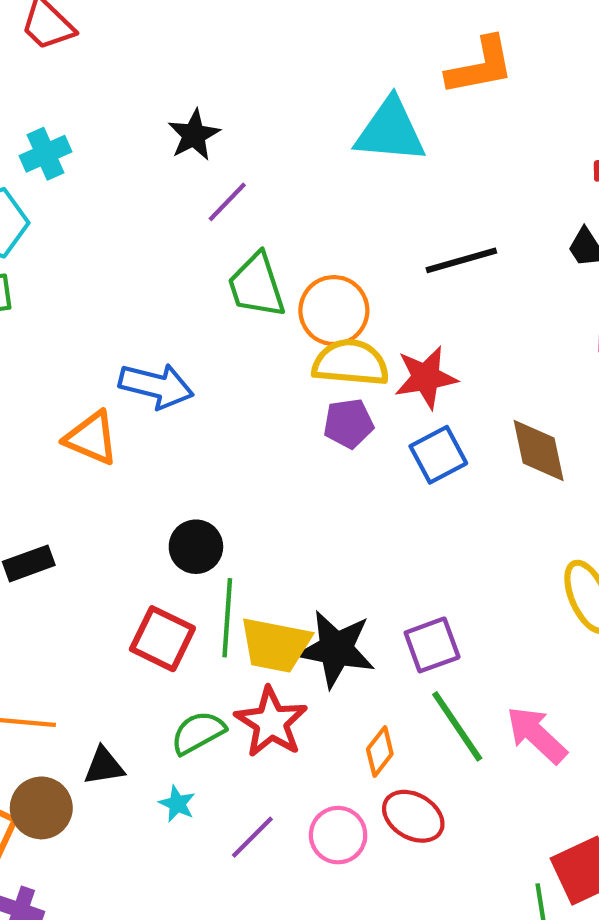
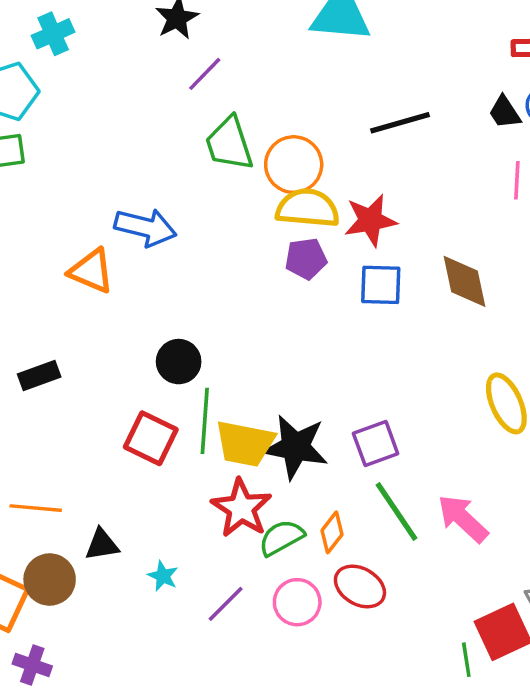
blue square: (438, 455) -> (381, 285), turned 30
green semicircle: (198, 733) -> (281, 538), moved

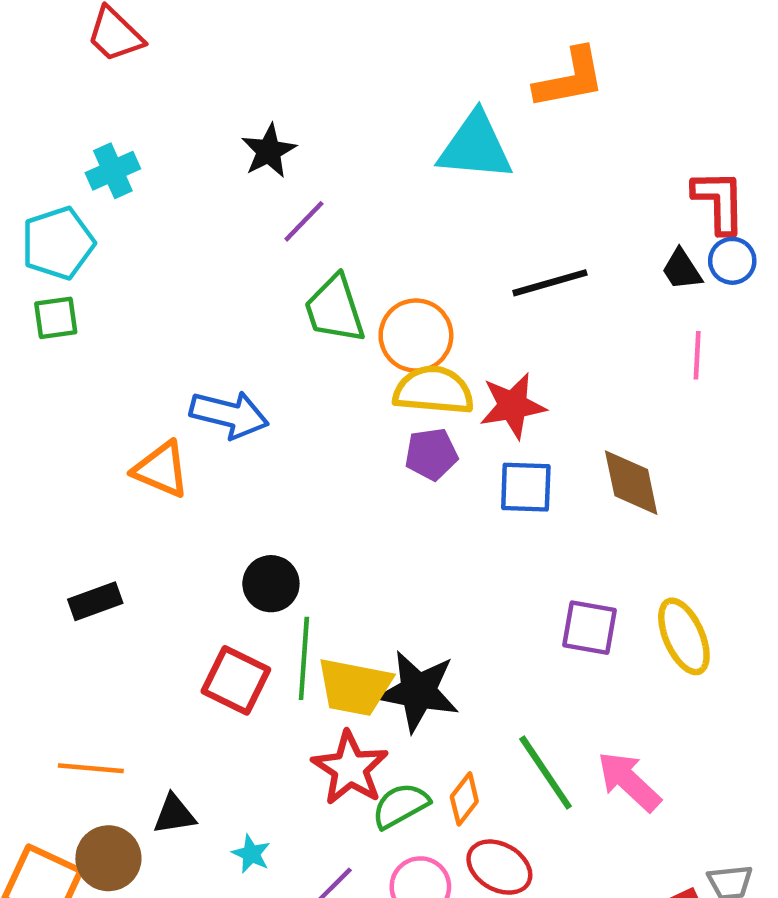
purple square: (376, 444) -> (589, 628), moved, turned 30

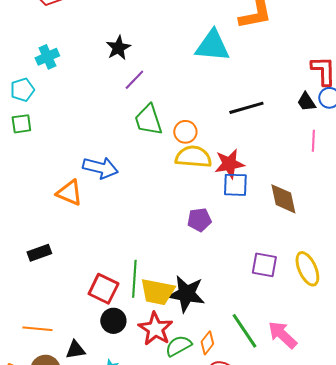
cyan pentagon: (58, 243) -> (22, 90), size x0.7
orange circle: (416, 335) -> (185, 132), size x0.7
purple pentagon: (431, 454) -> (199, 220), moved
blue square: (526, 487) -> (235, 185), moved
black circle: (271, 584) -> (113, 321), moved

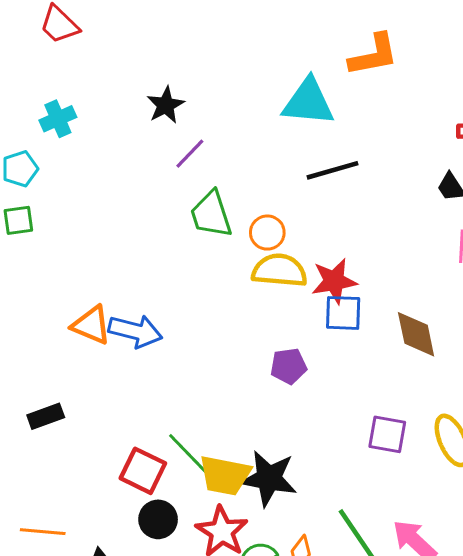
black line: (246, 108) -> (333, 170), moved
blue arrow: (100, 168) -> (135, 331), moved
green line: (134, 279) -> (190, 456), turned -48

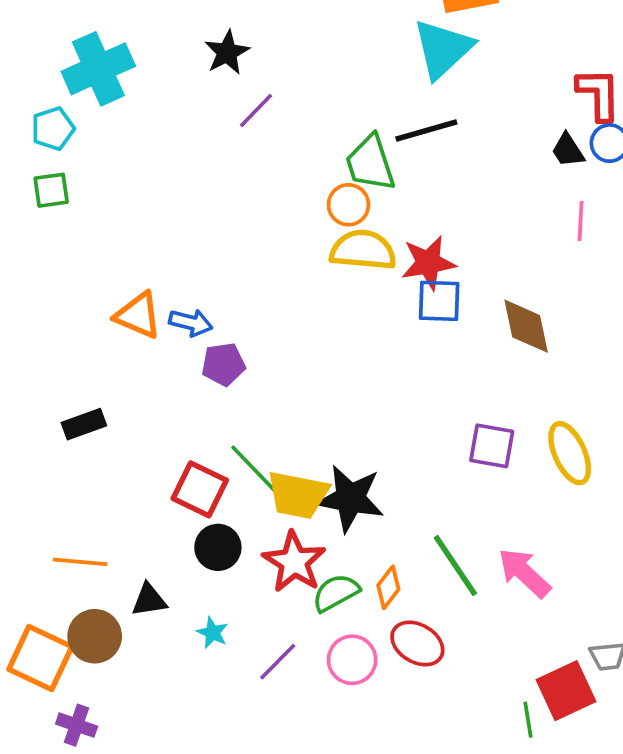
cyan triangle: (308, 102) -> (443, 49), moved, turned -48
cyan cross: (58, 119) -> (98, 69), size x1.6
green trapezoid: (211, 214) -> (370, 163), moved
blue arrow: (135, 331) -> (191, 323), size x0.7
purple pentagon: (289, 366) -> (223, 364), moved

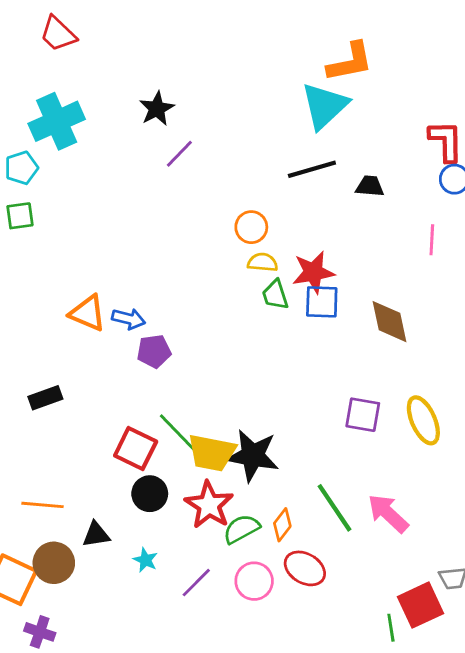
black trapezoid: (568, 150) -> (370, 186), moved, turned 128
green trapezoid: (370, 163) -> (275, 295), moved, size x0.7
yellow semicircle: (363, 250) -> (263, 262), size x0.6

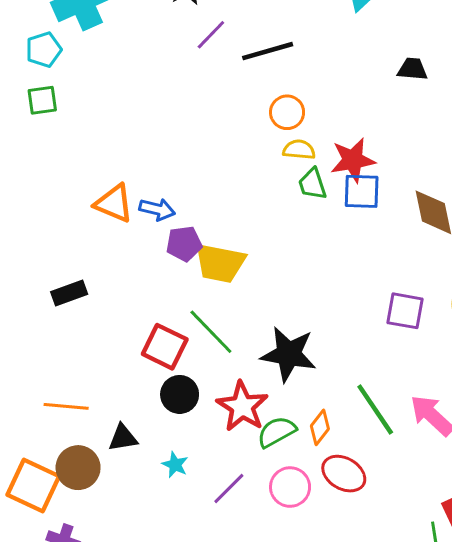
black line: (312, 169) -> (268, 51), moved
yellow trapezoid: (212, 453) -> (220, 263), moved

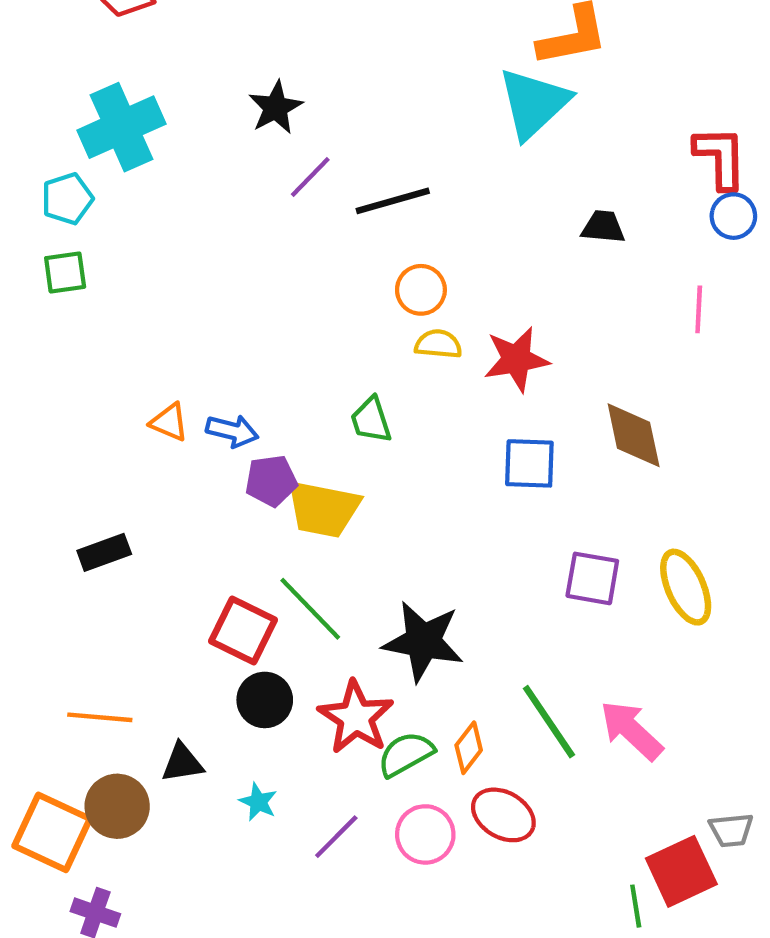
green trapezoid: (312, 184) -> (371, 420), moved
blue square: (362, 191) -> (529, 463), moved
orange triangle: (114, 203) -> (169, 422), size x0.7

